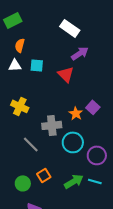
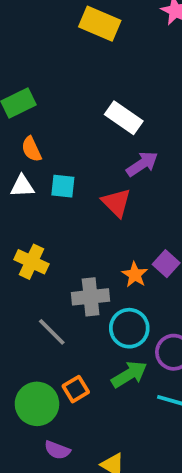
orange semicircle: (20, 45) -> (31, 149), turned -40
green arrow: (74, 181) -> (129, 374), moved
green circle: (23, 183) -> (37, 404), size x1.5

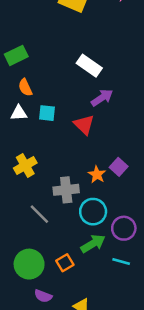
yellow cross: (31, 262) -> (25, 166), turned 35
orange square: (76, 389) -> (65, 263), moved

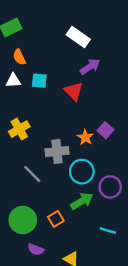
cyan line: (121, 262) -> (108, 231), moved

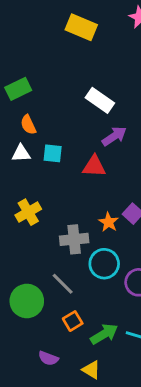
red triangle: (74, 91) -> (94, 166), turned -42
gray line: (32, 174) -> (63, 284), moved
green arrow: (82, 201) -> (104, 334), moved
green circle: (23, 220) -> (27, 301), moved

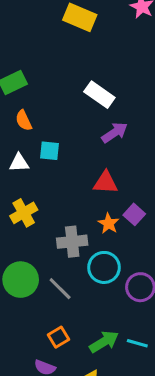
white triangle: (21, 153) -> (19, 163), moved
red triangle: (94, 166) -> (106, 183), moved
green circle: (27, 301) -> (21, 280), moved
orange square: (73, 321) -> (59, 337), moved

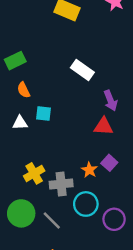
purple arrow: (115, 133) -> (111, 101), moved, turned 102
red triangle: (106, 183) -> (103, 126), moved
yellow cross: (24, 213) -> (34, 173), moved

